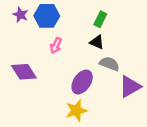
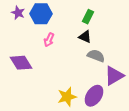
purple ellipse: (82, 82) -> (94, 96), moved

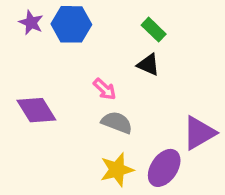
green rectangle: (88, 17) -> (154, 30), turned -72
pink arrow: (49, 40) -> (105, 89), moved, turned -72
gray semicircle: (96, 56) -> (117, 122), moved

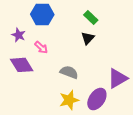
purple star: (31, 23) -> (19, 35), moved
black triangle: (148, 65) -> (88, 38), turned 48
pink arrow: (105, 89) -> (41, 47), moved

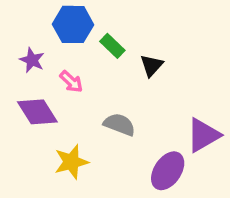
green rectangle: (91, 17) -> (112, 46), moved
yellow star: (69, 100) -> (71, 162), moved

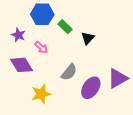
gray semicircle: (119, 124) -> (69, 72), turned 108
purple ellipse: (168, 171) -> (91, 88), moved

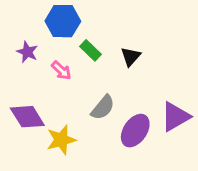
green rectangle: (65, 27) -> (91, 50), moved
purple diamond: (22, 65) -> (27, 117), moved

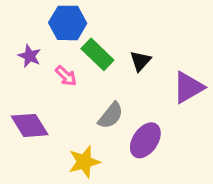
green rectangle: (91, 50) -> (97, 54), size x1.4
purple triangle: (175, 117) -> (188, 87), moved
yellow star: (61, 140) -> (84, 162), moved

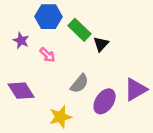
green rectangle: (97, 54) -> (79, 30), moved
purple triangle: (188, 87) -> (136, 89), moved

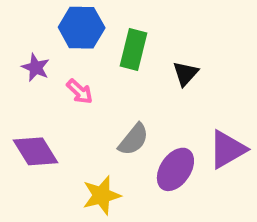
green rectangle: (79, 30) -> (133, 50), turned 60
black triangle: (101, 44) -> (185, 74), moved

